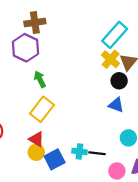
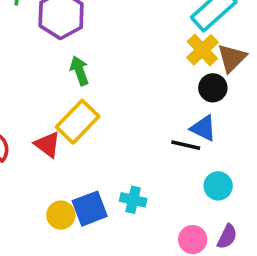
red triangle: (37, 139) -> (47, 145), moved
yellow circle: (36, 152) -> (61, 215), moved
black line: (97, 153) -> (186, 145), moved

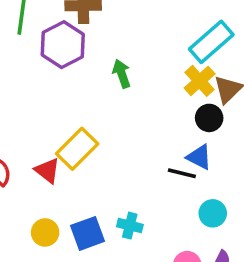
green arrow: (79, 71) -> (122, 74), moved
yellow circle: (61, 215) -> (45, 232), moved

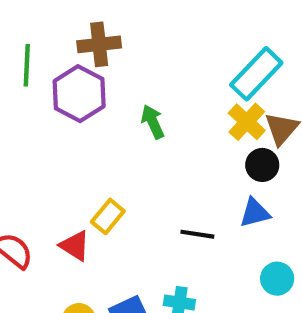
yellow rectangle: (77, 149) -> (108, 216), size x0.7
blue triangle: (199, 157) -> (255, 213), turned -36
black line: (182, 173) -> (197, 234), moved

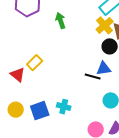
black line: (197, 234) -> (93, 76), moved

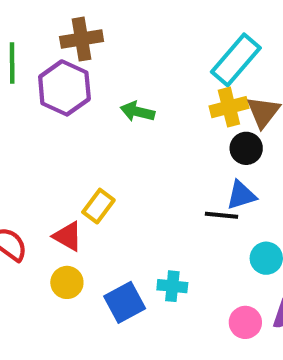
green arrow: (61, 21) -> (137, 112), turned -49
yellow cross: (105, 25) -> (229, 107), turned 36
yellow circle: (16, 110) -> (67, 282), moved

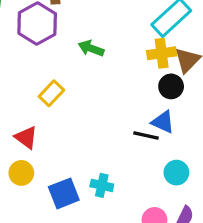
blue triangle: (241, 195) -> (163, 122), turned 35
yellow rectangle: (98, 206) -> (51, 93), moved

